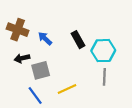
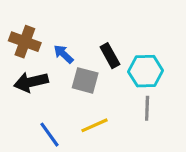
black arrow: (22, 58) -> (31, 82), size x1.5
gray square: (41, 70) -> (85, 80), moved, turned 30

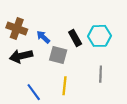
cyan hexagon: (146, 71) -> (99, 36), moved
yellow line: (94, 125) -> (64, 86), turned -60

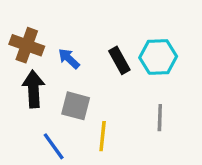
gray square: (58, 55) -> (76, 106), moved
black arrow: (21, 56) -> (33, 89), turned 100

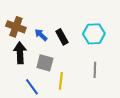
black rectangle: (119, 60) -> (62, 37), moved

